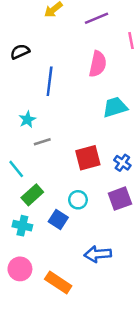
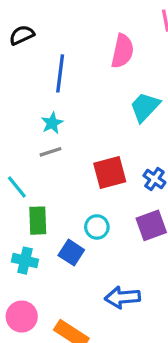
cyan trapezoid: (115, 107) -> (145, 107), turned -30
cyan star: (27, 120) -> (52, 123), moved
green rectangle: (32, 195) -> (38, 221), turned -50

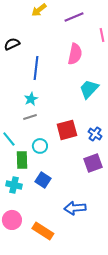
cyan circle: (97, 227) -> (40, 146), moved

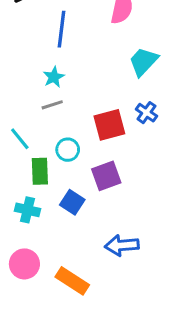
blue cross: (95, 134) -> (146, 113), moved
purple square: (93, 163) -> (106, 176), moved

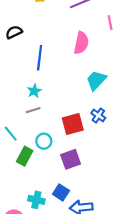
green rectangle: (40, 171) -> (25, 156), turned 30
blue square: (72, 202) -> (61, 192), moved
cyan cross: (28, 210) -> (36, 200), moved

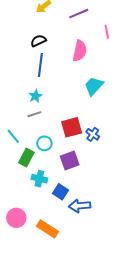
black semicircle: (14, 32) -> (38, 41), moved
blue cross: (98, 116) -> (93, 134), moved
cyan cross: (36, 200) -> (39, 179), moved

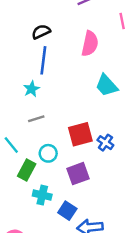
cyan trapezoid: (94, 86) -> (107, 85), turned -85
cyan star: (35, 96) -> (31, 89), moved

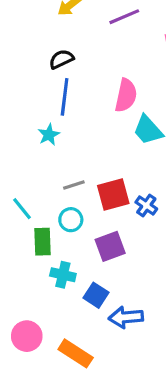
pink semicircle: (90, 44) -> (126, 95), moved
gray line: (36, 119) -> (74, 185), moved
green rectangle: (27, 170) -> (42, 242), turned -30

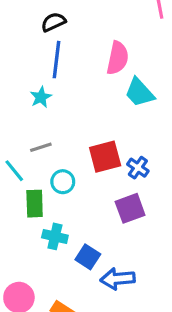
gray line: (74, 185) -> (41, 147), moved
purple square: (110, 246) -> (130, 208), moved

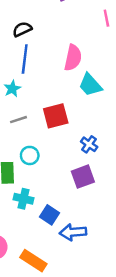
gray line: (41, 147) -> (19, 120), moved
red square: (105, 157) -> (56, 116), moved

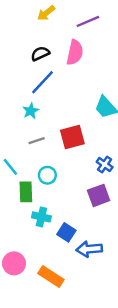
pink semicircle: (73, 58) -> (75, 52), moved
blue line: (25, 59) -> (43, 82), turned 36

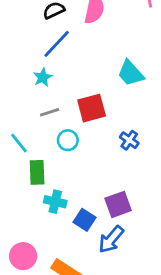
cyan circle: (47, 175) -> (68, 140), moved
purple square: (99, 195) -> (118, 204), moved
blue arrow: (89, 249) -> (111, 239), turned -45

